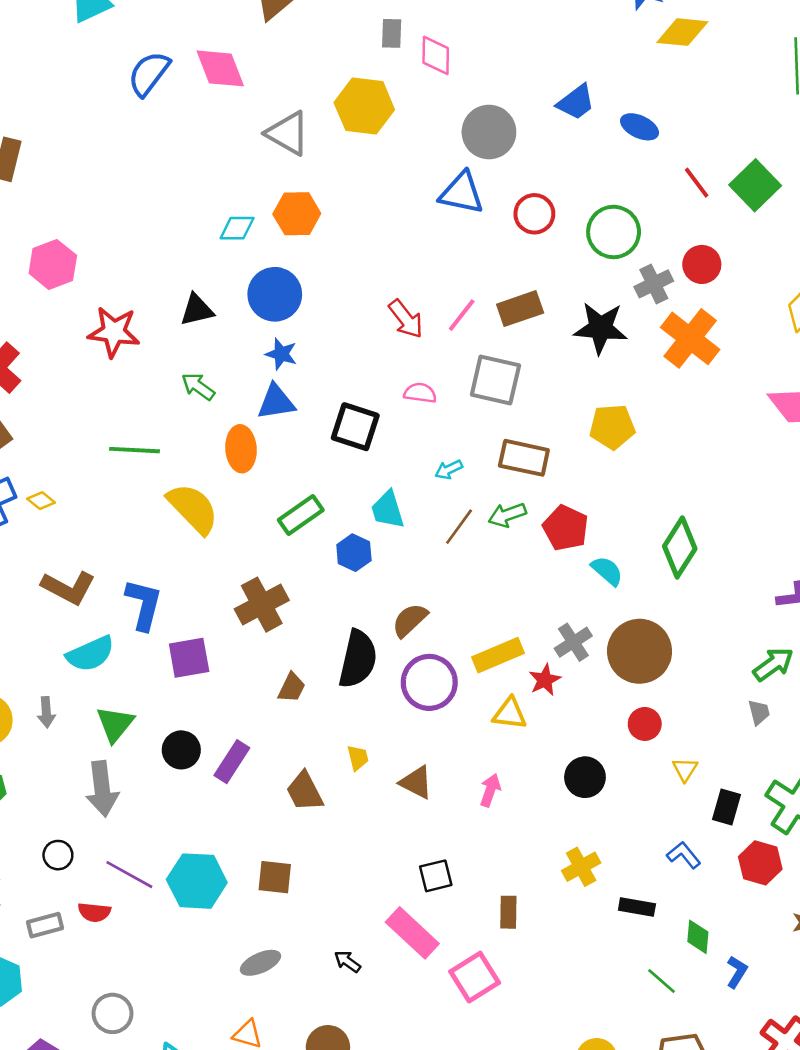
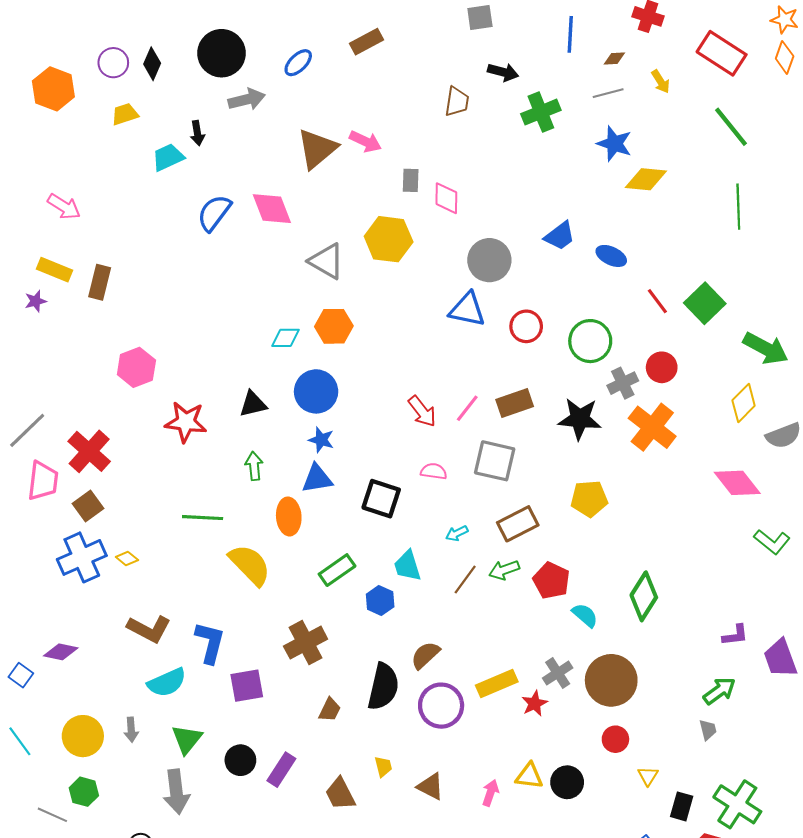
green arrow: (198, 386) -> (254, 466), turned 48
brown rectangle: (524, 458) -> (518, 524), turned -39
yellow triangle: (510, 714) -> (529, 776), moved

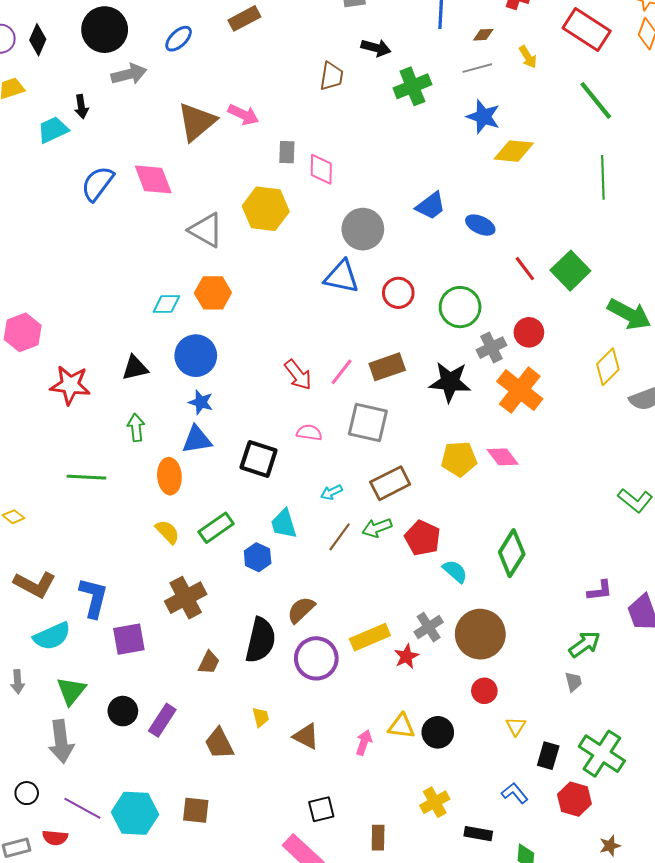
pink diamond: (737, 483) -> (503, 457), moved, size x0.7
yellow semicircle: (250, 565) -> (167, 532), moved, size x0.6

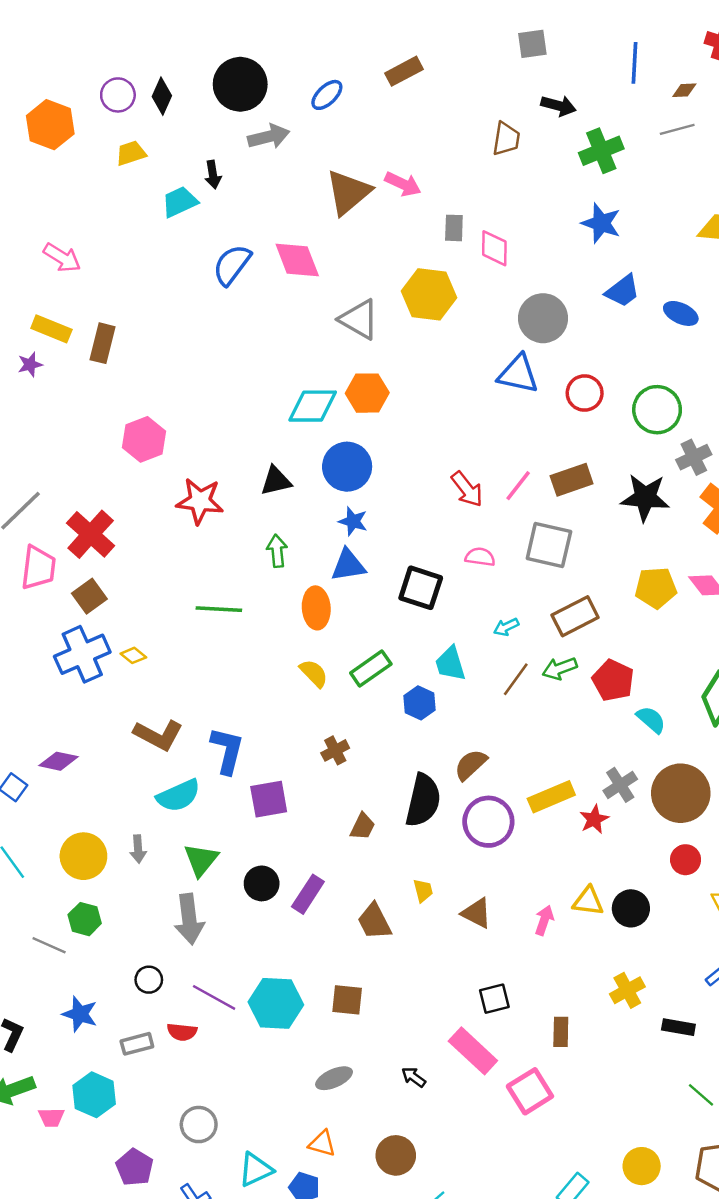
blue star: (483, 117) -> (601, 223), moved
cyan diamond: (166, 304) -> (313, 406), size x1.5
brown cross: (186, 598) -> (335, 750), size x0.6

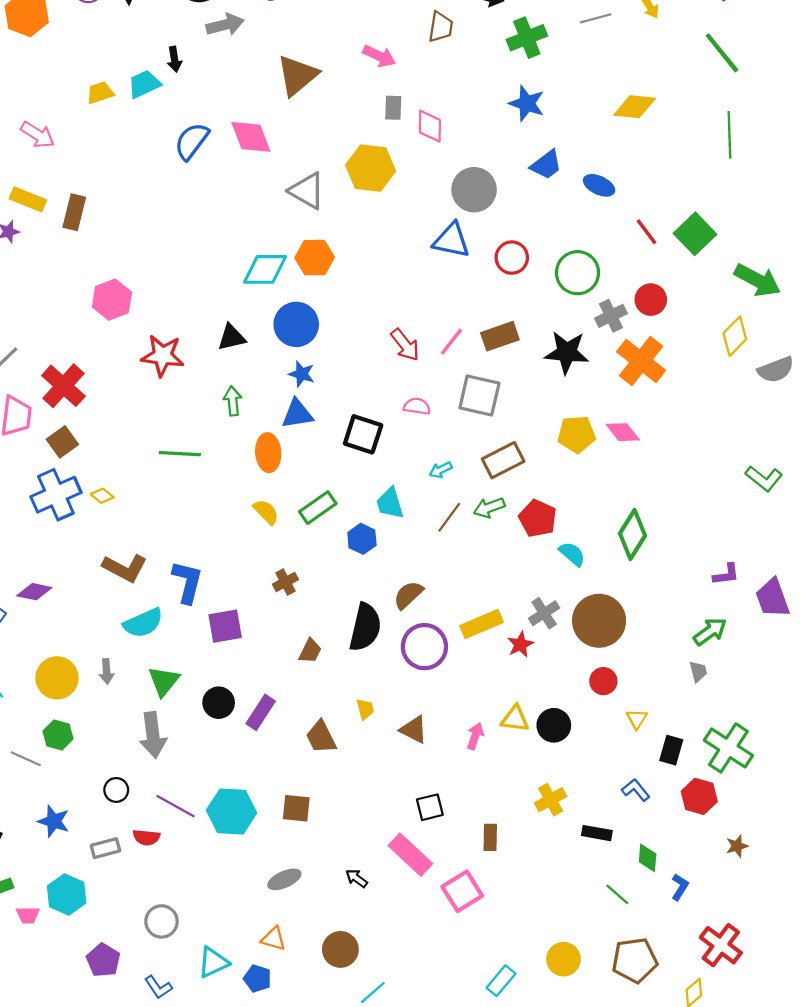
yellow trapezoid: (131, 153) -> (100, 93), moved
pink arrow: (403, 184) -> (379, 56), moved

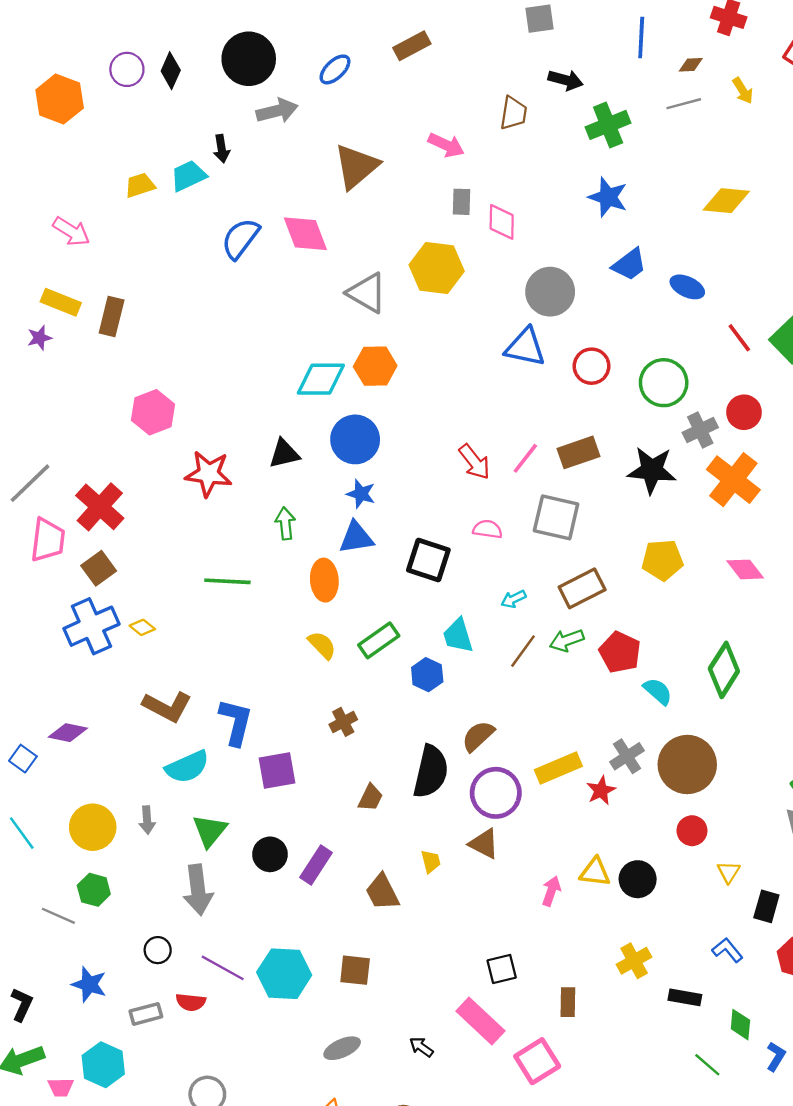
pink diamond: (623, 432) -> (745, 569), moved
brown triangle: (414, 730) -> (484, 844), moved

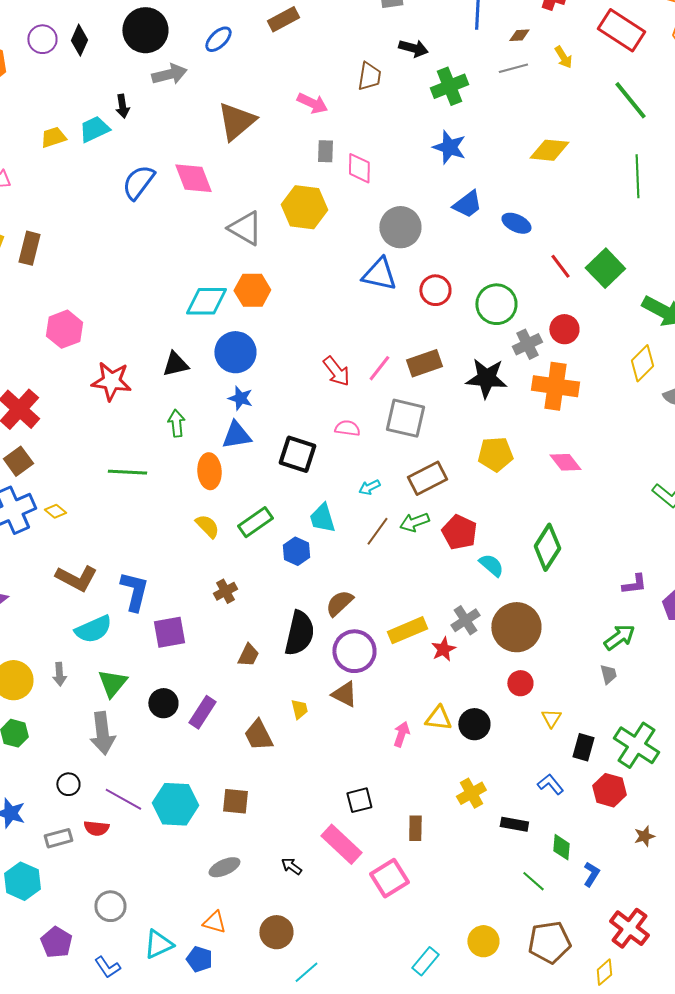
orange cross: (733, 480) -> (555, 386), turned -30

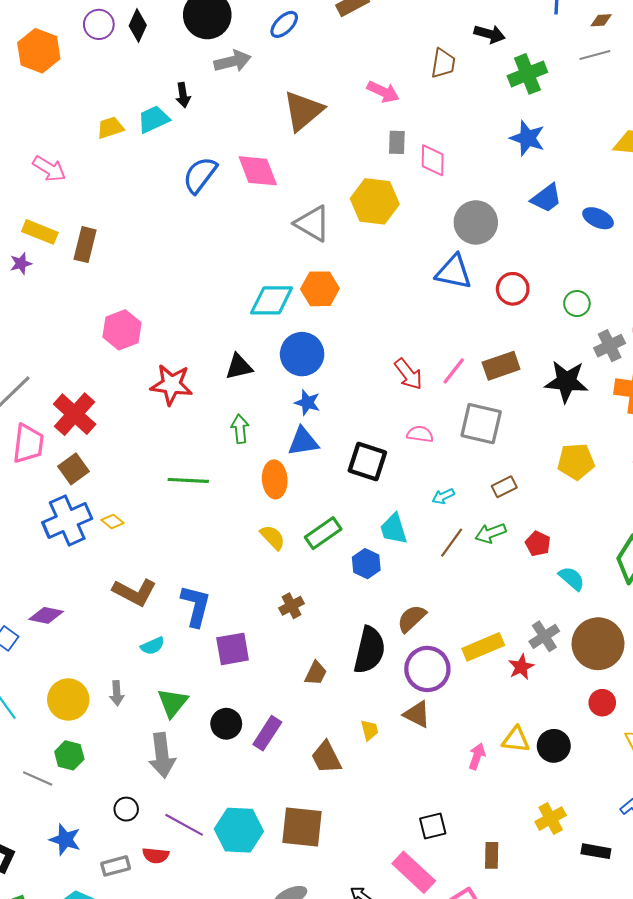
green circle: (496, 304) -> (577, 304), size x0.6
brown rectangle: (427, 478) -> (504, 487), size x0.6
red pentagon: (459, 532) -> (538, 544), size x0.7
cyan semicircle: (93, 629) -> (153, 646), size x0.6
brown square: (235, 801) -> (302, 827), size x1.5

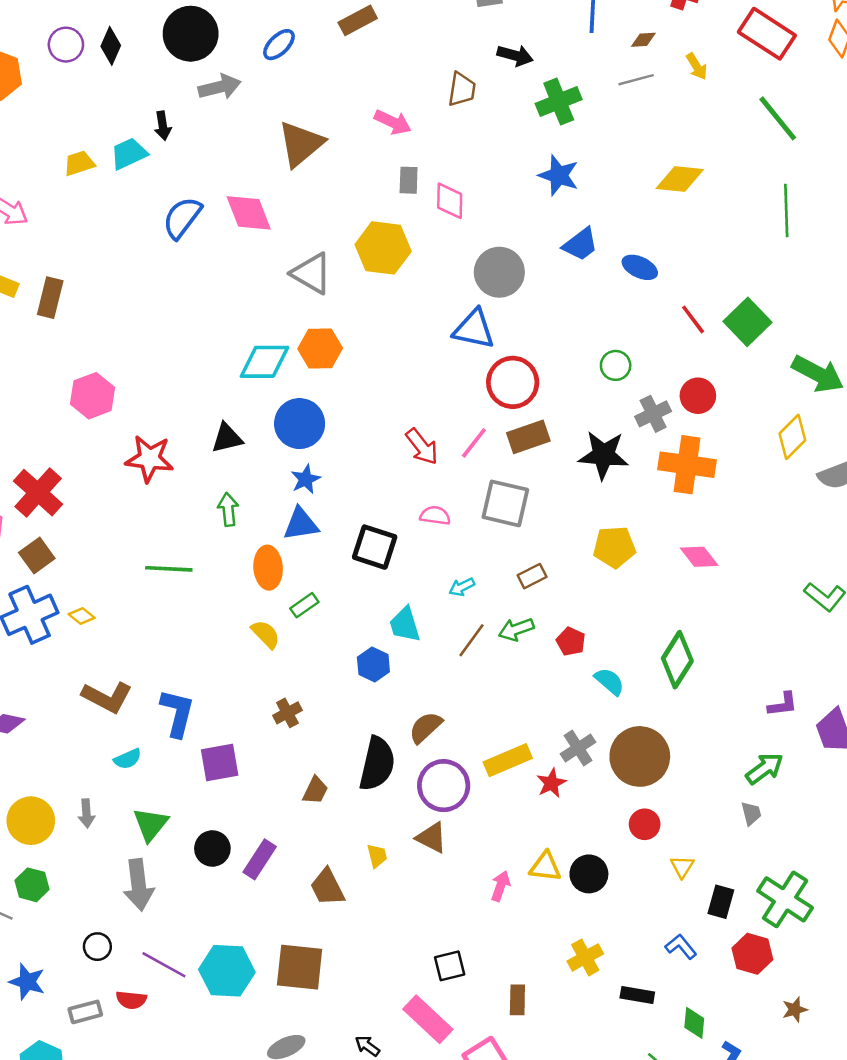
red circle: (513, 289) -> (513, 382), moved, size x1.4
blue star: (307, 403) -> (306, 479), turned 30
green rectangle: (323, 533) -> (304, 605), moved, size x0.7

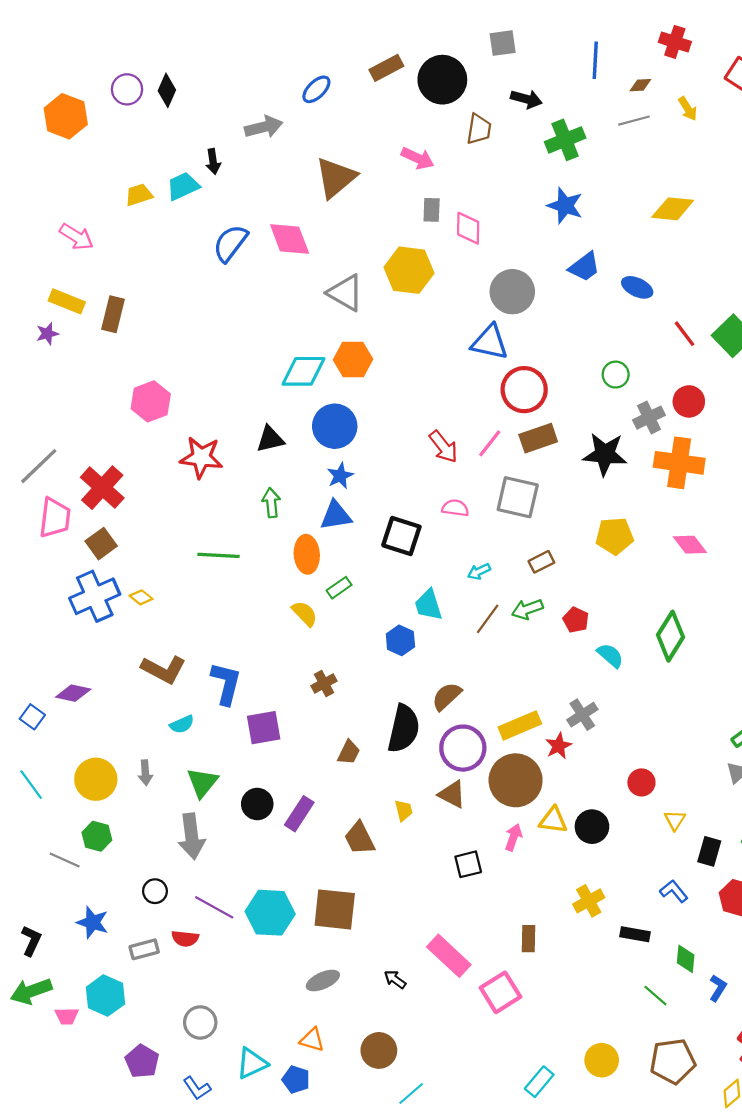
black circle: (191, 34) -> (442, 80), moved
brown circle: (640, 756) -> (516, 780), moved
black square: (450, 966) -> (468, 864), moved

